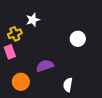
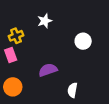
white star: (33, 20) -> (45, 21), moved
orange circle: (21, 82) -> (13, 87), moved

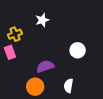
white circle: (83, 41) -> (78, 50), moved
orange circle: (13, 87) -> (35, 87), moved

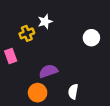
yellow cross: (15, 34) -> (27, 33), moved
white circle: (78, 50) -> (91, 38), moved

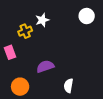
white circle: (91, 38) -> (87, 16), moved
orange circle: (38, 93) -> (20, 87), moved

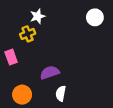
white star: (42, 20) -> (38, 16), moved
white semicircle: (68, 86) -> (61, 94), moved

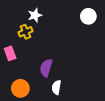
purple semicircle: (50, 73) -> (46, 68), turned -54

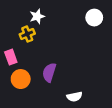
white semicircle: (56, 87) -> (74, 97), moved, turned -112
orange circle: (20, 88) -> (21, 79), moved

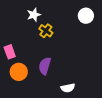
yellow cross: (27, 34) -> (46, 31), moved, turned -32

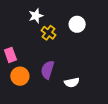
white circle: (86, 16) -> (77, 24), moved
white semicircle: (68, 88) -> (72, 82), moved

